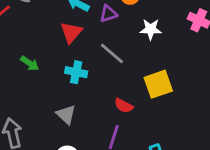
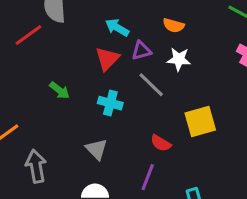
purple triangle: (108, 14) -> (141, 51), moved
white star: (151, 29) -> (179, 59), moved

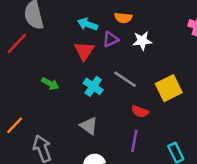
orange semicircle: (174, 25) -> (123, 18), moved
gray line: (151, 85) -> (125, 79), moved
cyan cross: (110, 103) -> (93, 86), turned 30

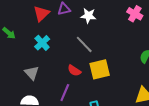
gray line: (125, 79) -> (84, 44), moved
yellow square: (169, 88) -> (100, 69), moved

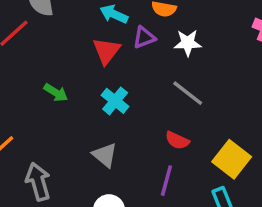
yellow square: (100, 69) -> (232, 159), moved, turned -30

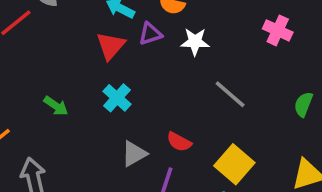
green arrow: (56, 93) -> (56, 106), moved
gray line: (188, 93) -> (230, 94), moved
gray triangle: (105, 155) -> (134, 154), moved, turned 48

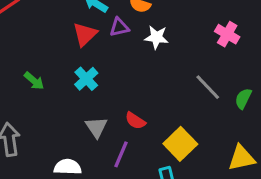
gray line: (230, 94) -> (208, 87), moved
gray triangle: (134, 154) -> (96, 127), turned -40

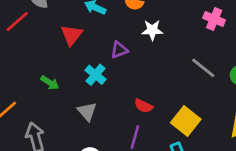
purple triangle: (119, 27) -> (119, 50), moved
red triangle: (85, 34) -> (72, 35), moved
gray triangle: (96, 127) -> (87, 111), moved

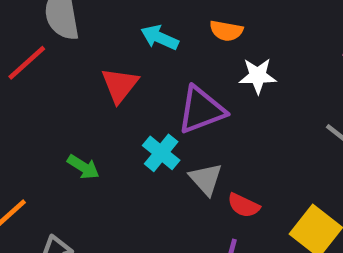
purple triangle: (119, 50) -> (201, 110), size x1.6
gray triangle: (87, 111) -> (206, 179), moved

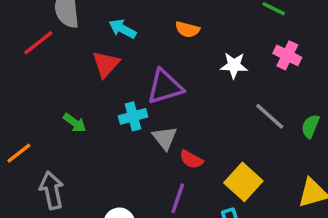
cyan arrow: (160, 38) -> (123, 29), moved
white star: (258, 76) -> (234, 65), moved
cyan cross: (161, 153) -> (133, 116), turned 32

